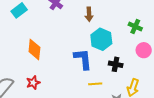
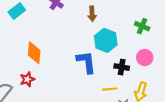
pink circle: (144, 50) -> (145, 58), moved
red star: (33, 83) -> (27, 79), moved
yellow line: (95, 84) -> (110, 89), moved

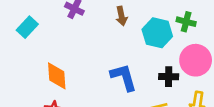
cyan hexagon: (106, 40) -> (157, 33), moved
pink circle: (145, 58) -> (196, 60), size x1.5

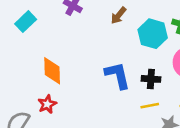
brown arrow: (121, 16) -> (118, 15), turned 48
black cross: (169, 77) -> (151, 79), moved

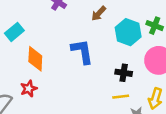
cyan rectangle: (26, 22) -> (14, 32), moved
blue L-shape: (118, 75) -> (82, 51), moved

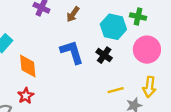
brown arrow: (99, 14) -> (73, 14), moved
black cross: (124, 73) -> (104, 55), moved, turned 35

